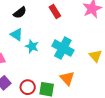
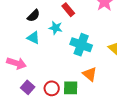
cyan star: (32, 46) -> (56, 28), moved

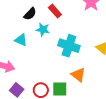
black semicircle: (34, 16) -> (30, 14), moved

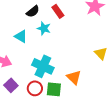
cyan cross: (69, 46) -> (43, 66), moved

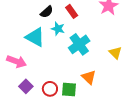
cyan triangle: (21, 36) -> (35, 37), size x1.5
cyan cross: (43, 66) -> (79, 44), moved, turned 30

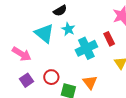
red rectangle: (72, 11) -> (109, 39), moved
red circle: (50, 89) -> (51, 77), moved

